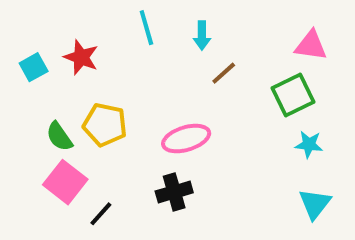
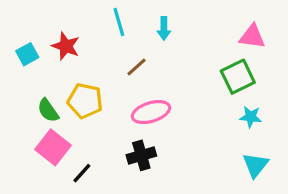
brown line: (224, 73) -> (137, 67), moved

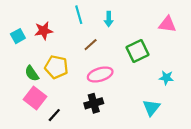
red star: (66, 46) -> (44, 31), turned -30
green square: (238, 77) -> (137, 51), moved
cyan triangle: (255, 165) -> (151, 108), moved

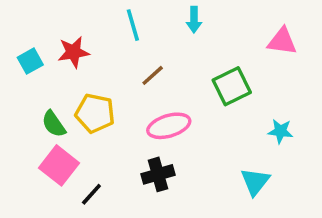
cyan arrow: (109, 19) -> (194, 20), moved

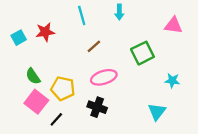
yellow pentagon: (95, 113) -> (63, 88), moved
black cross: (158, 174) -> (97, 107), turned 36

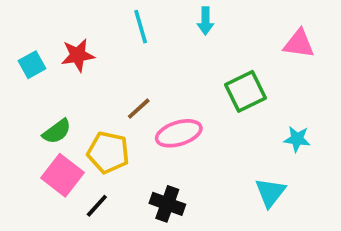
brown line: (94, 46) -> (139, 109), moved
green semicircle: (33, 76) -> (57, 131), turned -91
black cross: (97, 107) -> (167, 204), moved

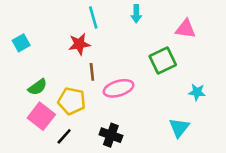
pink triangle: (299, 44) -> (186, 29), moved
red star: (78, 55) -> (79, 44), moved
brown line: (139, 109) -> (92, 72), turned -54

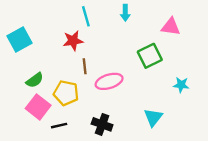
cyan square: (21, 43) -> (20, 40), size x1.5
cyan triangle: (179, 128) -> (153, 117), moved
black line: (64, 136) -> (59, 126), turned 35

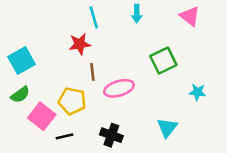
pink triangle: (171, 27) -> (190, 16), moved, turned 30
cyan square: (20, 40) -> (22, 60), moved
green semicircle: (35, 80) -> (20, 95), moved

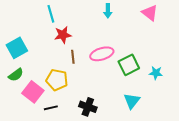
cyan line: (94, 17) -> (51, 14), moved
green square: (163, 60) -> (129, 65), moved
pink ellipse: (119, 88) -> (102, 54), moved

